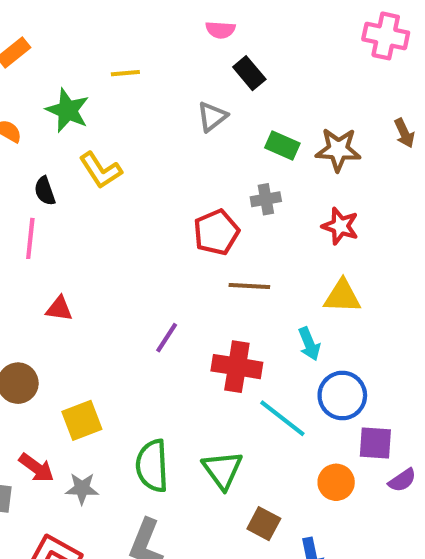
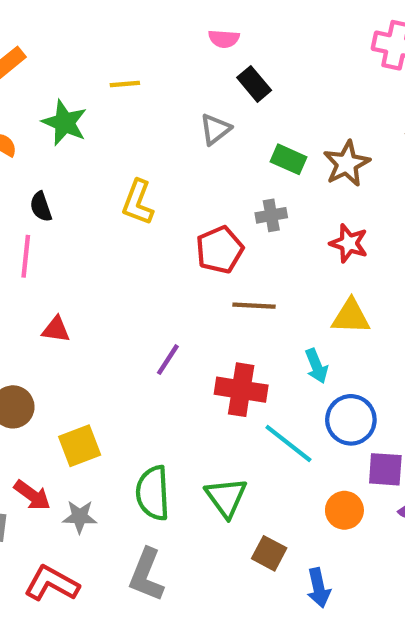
brown star: (338, 150) -> (347, 164), turned -30
yellow L-shape: (101, 170) -> (138, 202), moved, turned 54

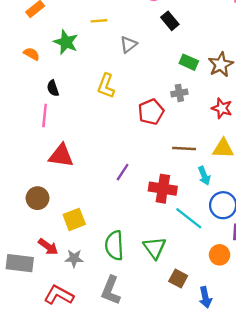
gray triangle: (215, 129) -> (129, 44), moved
brown line: (254, 306) -> (184, 148), moved
red triangle: (56, 329) -> (61, 156), size x1.6

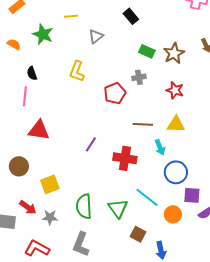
cyan line: (189, 218) -> (147, 197), moved

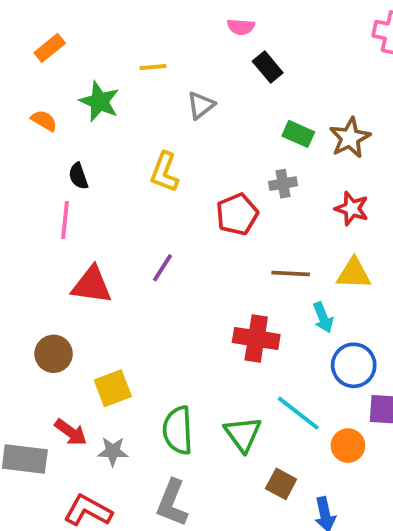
purple line: (91, 144) -> (163, 268), moved

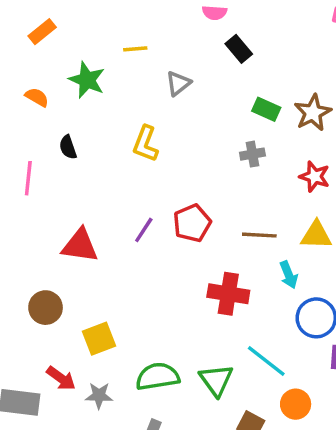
red pentagon: (237, 214) -> (192, 223), moved
pink line: (65, 220) -> (28, 178), moved
green semicircle: (178, 430) -> (158, 377), turned 84
orange circle: (348, 446) -> (296, 404), moved

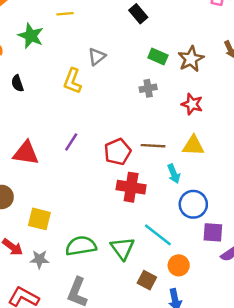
gray triangle: (178, 83) -> (97, 56), moved
red pentagon: (192, 223) -> (118, 152), moved
yellow square: (99, 339) -> (39, 219), turned 35

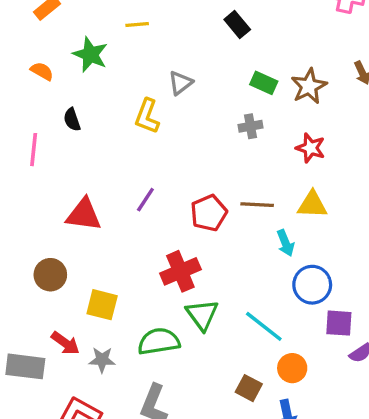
red cross: (131, 187) -> (180, 271), moved, turned -32
green triangle: (122, 248) -> (202, 315), moved

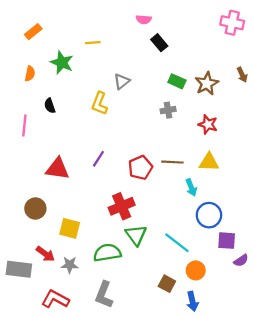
orange semicircle: (42, 71) -> (30, 74), turned 72

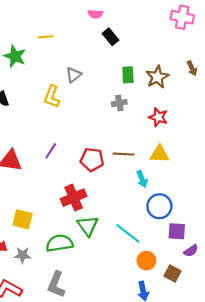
green rectangle: (177, 81) -> (128, 75), turned 63
red pentagon: (140, 168) -> (92, 160), turned 30
brown square: (167, 284) -> (172, 274), moved

